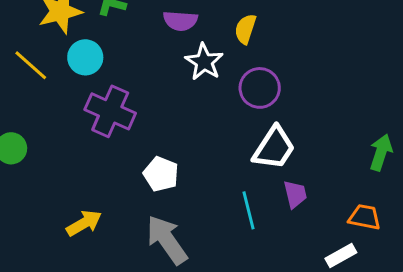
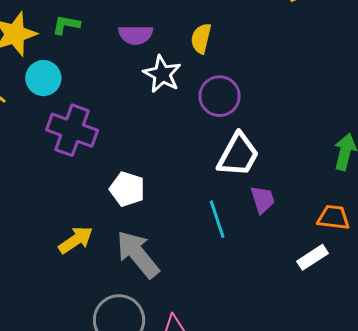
yellow arrow: (84, 223) -> (76, 240), moved

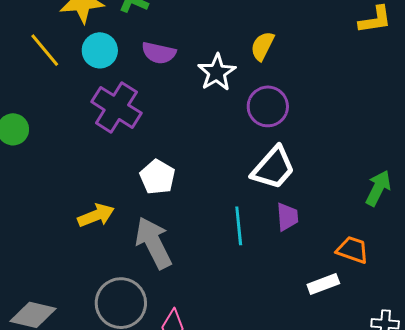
purple semicircle: (136, 35) -> (159, 53), moved

